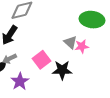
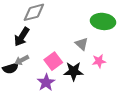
pink star: (82, 46) -> (99, 61), moved
purple star: (20, 81) -> (46, 82), moved

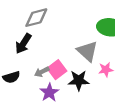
gray triangle: (82, 44) -> (87, 51), size x1.5
gray arrow: (22, 60) -> (42, 72), moved

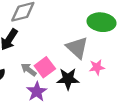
gray arrow: (42, 72) -> (29, 70), turned 64

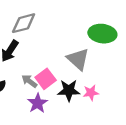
pink star: (97, 67) -> (91, 93), moved

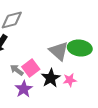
green ellipse: (102, 34) -> (80, 48), moved
black star: (69, 90) -> (51, 78), turned -30

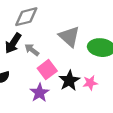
gray triangle: (59, 51) -> (69, 37), moved
gray arrow: (17, 70) -> (32, 50), moved

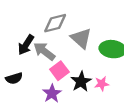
gray diamond: (26, 17) -> (55, 23), moved
gray arrow: (32, 50) -> (44, 51), size x1.5

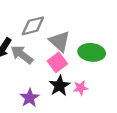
pink square: (59, 71) -> (57, 62), moved

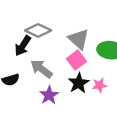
gray diamond: (33, 26) -> (38, 30), moved, turned 40
gray arrow: (22, 55) -> (41, 69), moved

